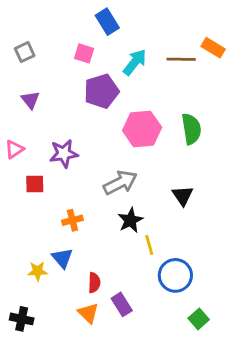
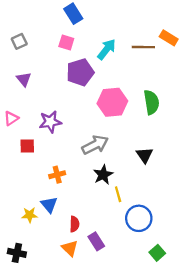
blue rectangle: (107, 22) -> (73, 14), moved

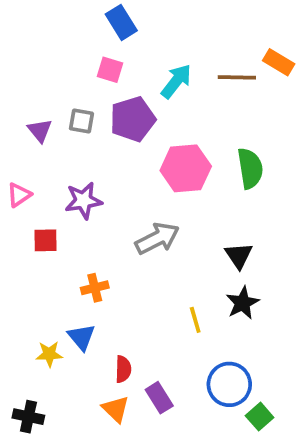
gray square: (19, 41) -> (81, 121), moved, turned 35
black star: (103, 175) -> (243, 303), moved
blue circle: (139, 218) -> (229, 384), moved

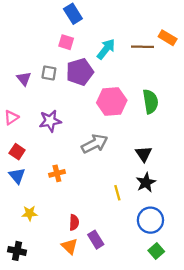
red square: (45, 240) -> (17, 152), moved, turned 35
blue triangle: (81, 337) -> (17, 176), moved
blue circle: (229, 384) -> (150, 220), moved

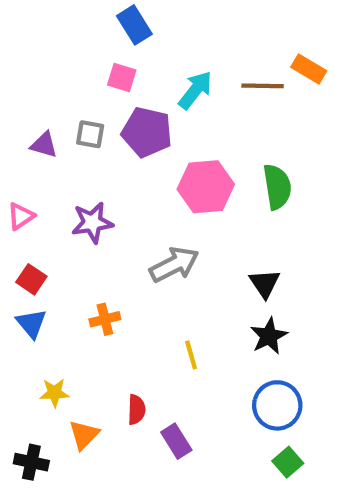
purple pentagon: (80, 72) -> (147, 132), turned 30
purple triangle: (24, 79) -> (44, 145), turned -35
yellow line: (117, 193) -> (191, 355), moved
orange triangle: (69, 246) -> (84, 435), moved, turned 30

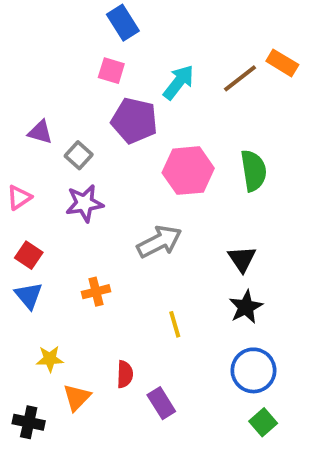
brown line: (263, 86) -> (240, 78), turned -39
gray square: (90, 134) -> (79, 155), moved, turned 32

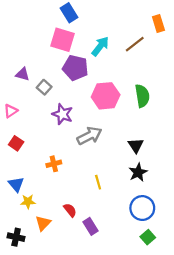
orange rectangle: (282, 63) -> (158, 24), moved, turned 42
pink square: (111, 71) -> (62, 40), size x1.6
purple star: (84, 203) -> (62, 114), moved, turned 30
blue triangle: (29, 295) -> (16, 184), moved
red semicircle: (125, 374) -> (70, 210), turned -40

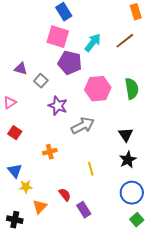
orange rectangle: (158, 24) -> (136, 12), moved

